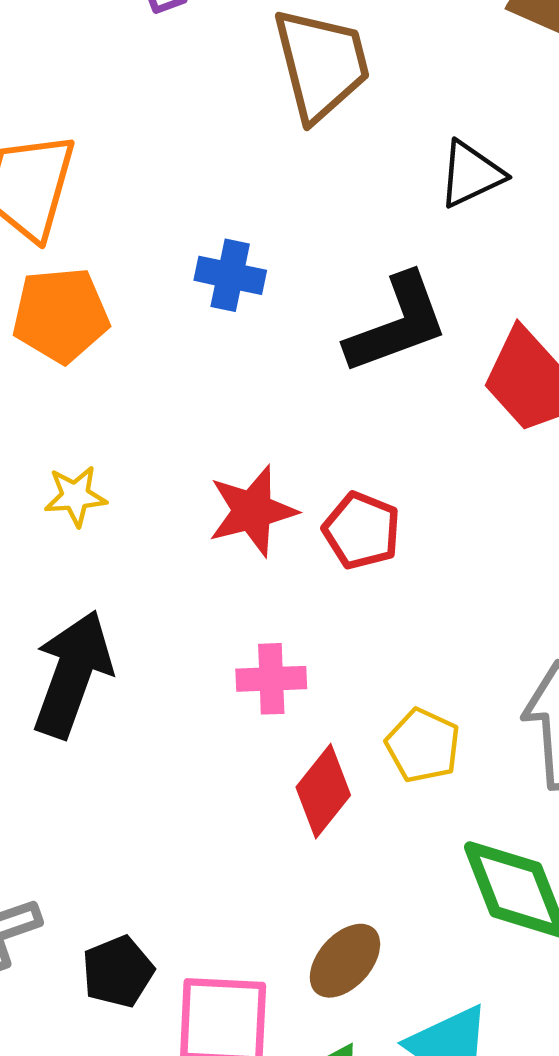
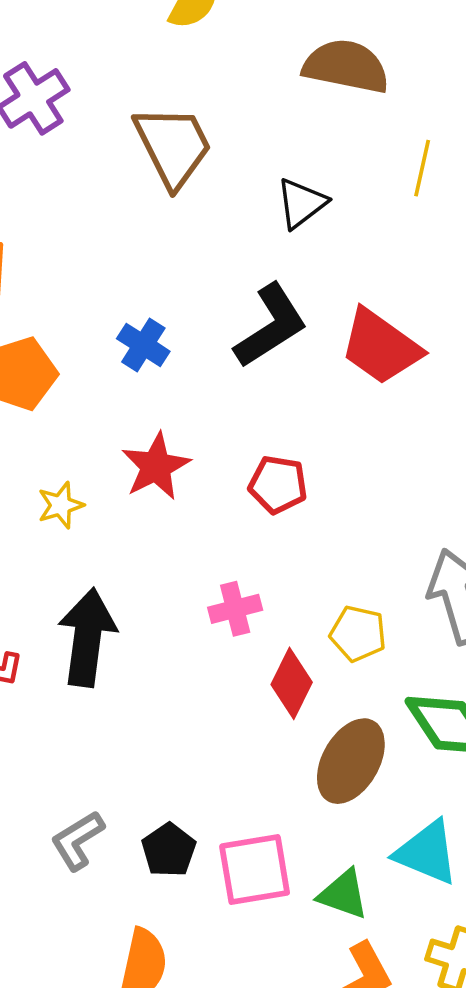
blue cross: (230, 275) -> (143, 345), moved, turned 33
red star: (252, 511) -> (156, 466), moved
brown ellipse: (345, 961) -> (351, 761), moved, size x1.4

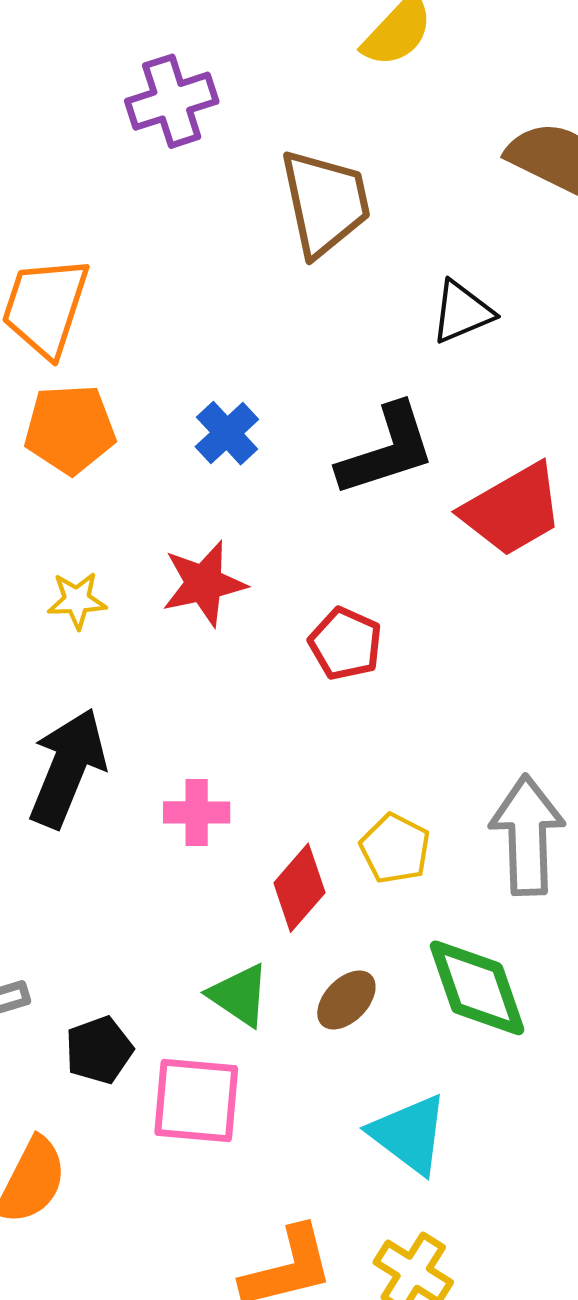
red trapezoid: (381, 347) -> (513, 510), turned -80
pink cross: (235, 609) -> (197, 812), moved
brown ellipse: (351, 761) -> (346, 1000), size x0.6
green triangle: (343, 894) -> (239, 995), moved

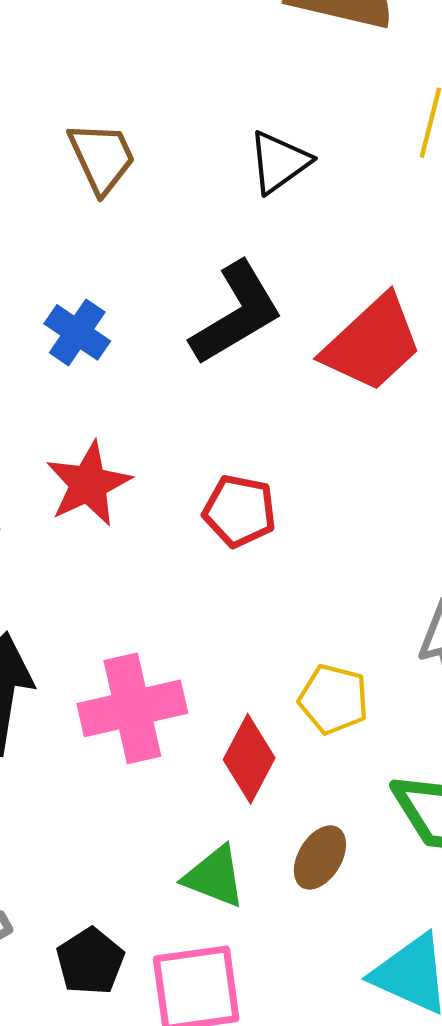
brown trapezoid: (325, 203) -> (102, 158), moved, size x0.7
pink cross: (197, 812) -> (132, 708), size x1.6

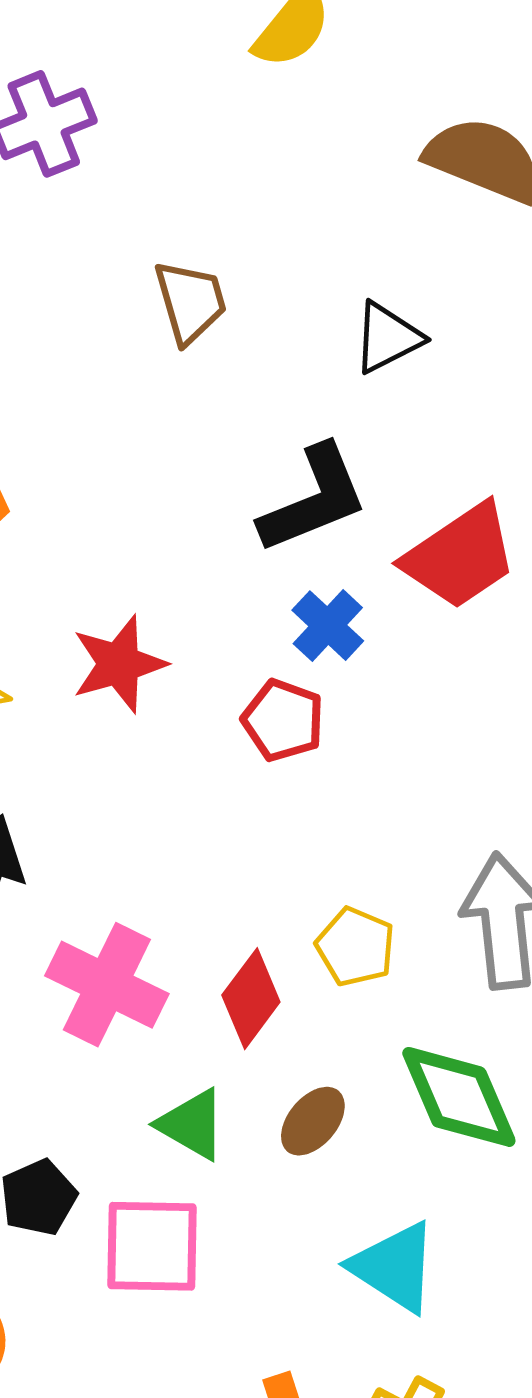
blue cross: (77, 332) -> (328, 626), moved
pink cross: (132, 708) -> (107, 985), moved, turned 30

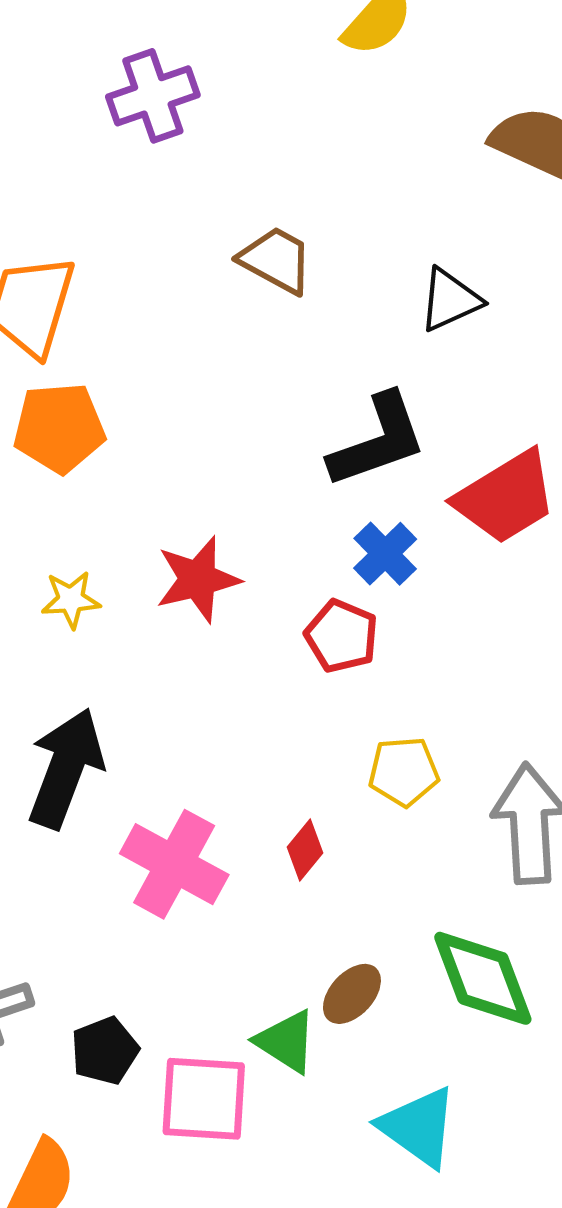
brown trapezoid: (190, 302) -> (276, 260), turned -48
yellow pentagon: (355, 947) -> (404, 772), moved, turned -30
red diamond: (251, 999) -> (305, 850), moved, size x0.7
green triangle: (192, 1124) -> (286, 1041), moved

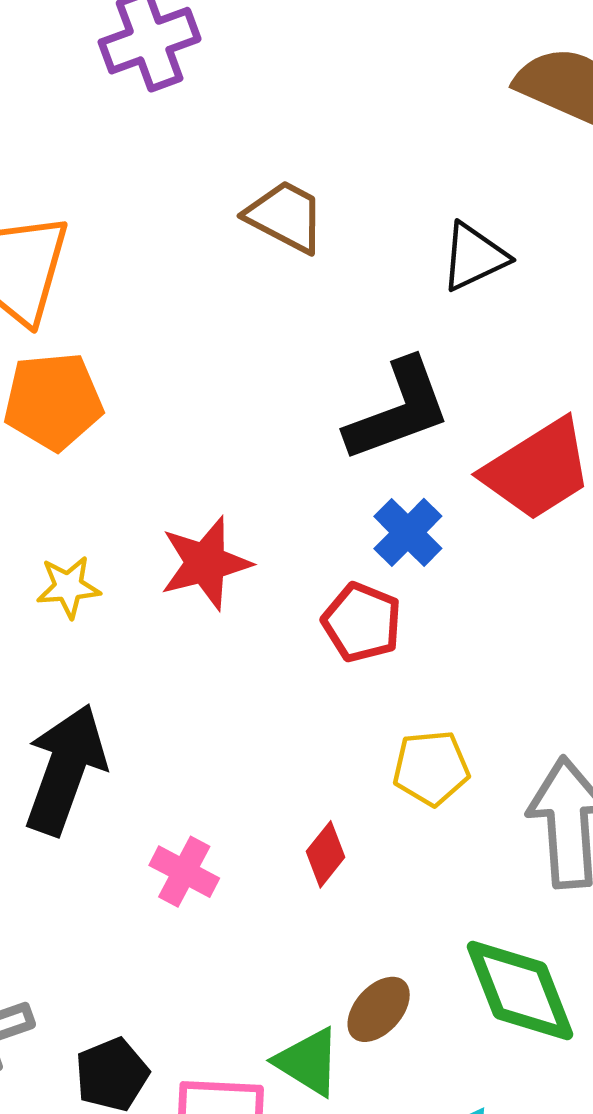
pink cross: (174, 864) -> (184, 872), size x0.6

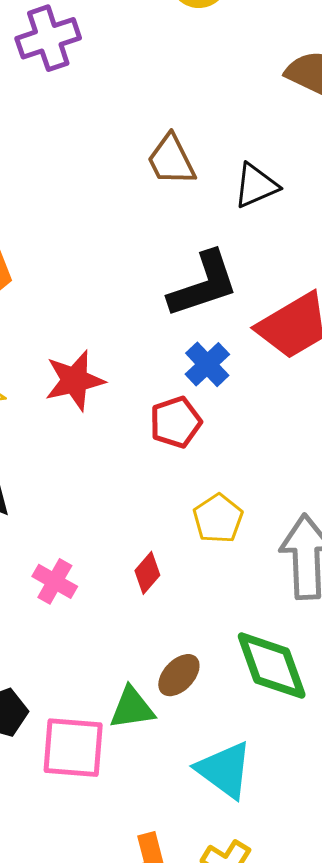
brown trapezoid: (285, 216) -> (171, 160), moved, turned -146
red pentagon: (362, 622) -> (176, 422), turned 30
yellow pentagon: (431, 768) -> (218, 519), turned -30
green triangle: (308, 1062) -> (132, 708), turned -42

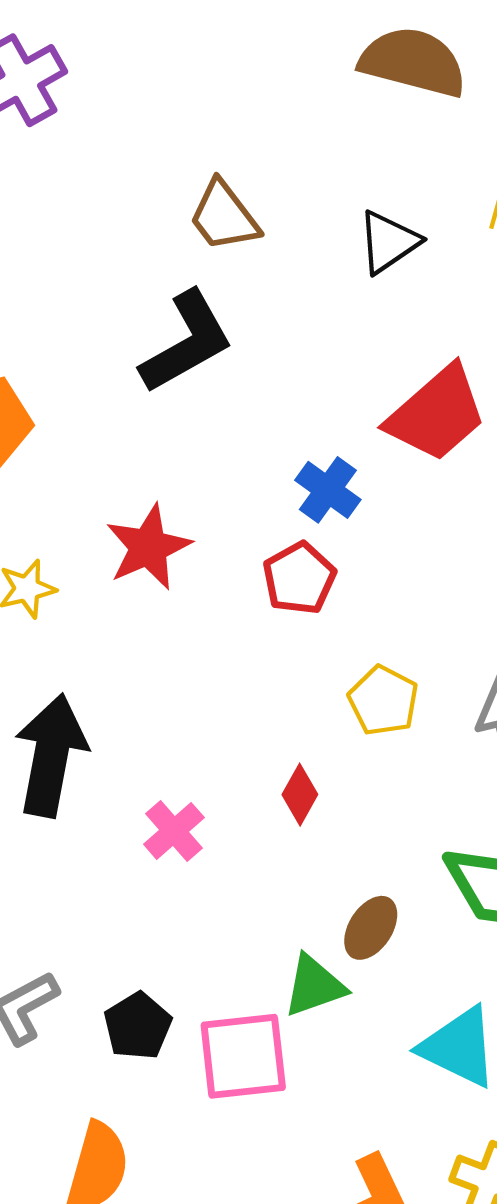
black triangle: (256, 186) -> (388, 242), moved
black L-shape: (203, 284) -> (187, 342), moved
pink cross: (55, 581) -> (174, 831), turned 30

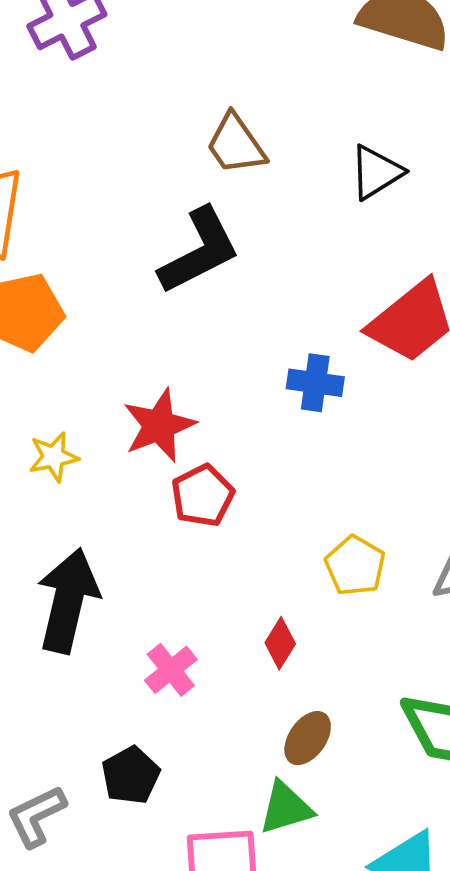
blue cross: (328, 490) -> (315, 383), turned -30
red pentagon: (299, 578) -> (203, 496), moved
brown ellipse: (371, 928) -> (308, 738), moved
black pentagon: (138, 1026) -> (131, 775), moved

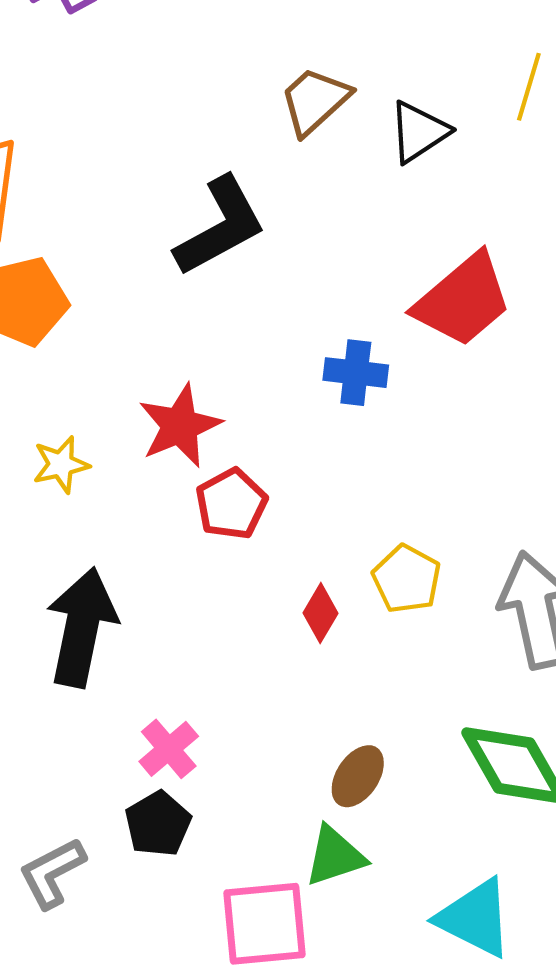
brown trapezoid: (236, 144) -> (315, 101), moved, turned 84
red diamond: (280, 643) -> (320, 613), moved
pink cross: (171, 670) -> (169, 749), moved

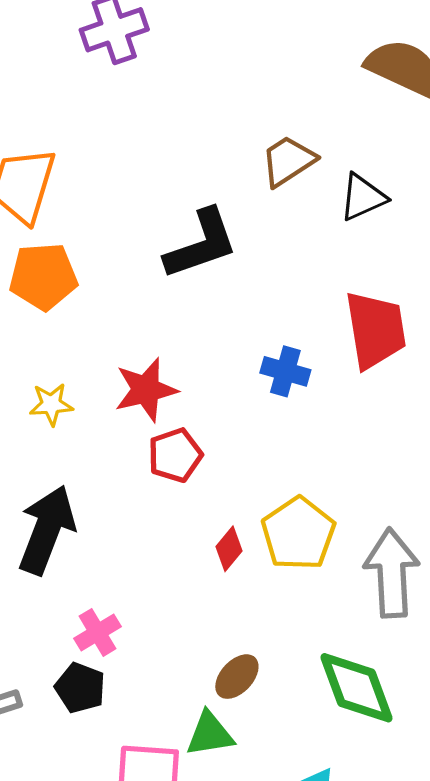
red trapezoid: (463, 300) -> (375, 330), turned -68
yellow pentagon: (407, 579) -> (298, 534), size x1.4
black pentagon: (158, 824) -> (80, 688), turned -30

